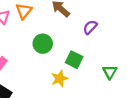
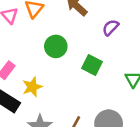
yellow star: (60, 79) -> (32, 87), moved

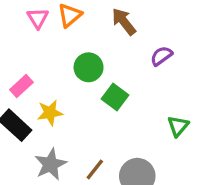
green square: (92, 65) -> (115, 97), moved

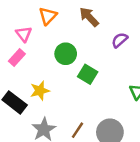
pink triangle: (38, 18) -> (24, 34), moved
pink rectangle: (21, 86) -> (17, 58), moved

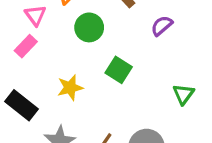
green circle: (66, 54) -> (89, 27), moved
yellow star: (40, 91) -> (70, 88), moved

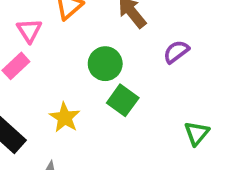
green circle: (89, 27) -> (105, 64), moved
yellow star: (70, 88) -> (65, 118), turned -30

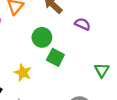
purple semicircle: (176, 52) -> (83, 24), turned 70

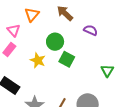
yellow star: (23, 73) -> (38, 60), moved

